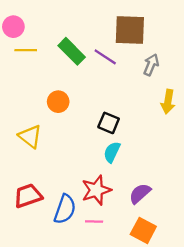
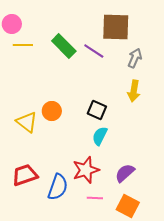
orange circle: (58, 102) -> (52, 111), moved
yellow arrow: (168, 102) -> (134, 91), moved
pink line: (94, 221) -> (95, 198), moved

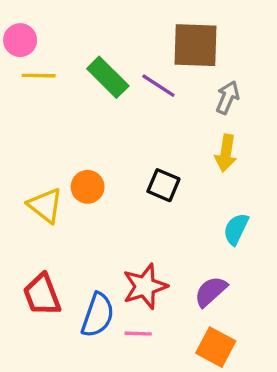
cyan semicircle: (100, 136) -> (236, 229), moved
red trapezoid: (25, 175) -> (42, 295), turned -92
pink line: (95, 198) -> (138, 334), moved

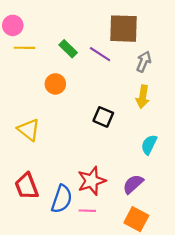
green rectangle: (108, 77) -> (68, 49), size x0.7
orange circle: (88, 187) -> (55, 84), moved

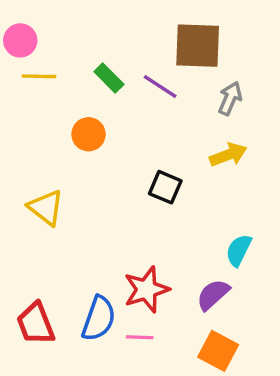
yellow arrow: (143, 97) -> (228, 155), turned -120
cyan semicircle: (149, 145) -> (239, 250), moved
red trapezoid: (27, 186) -> (36, 324), moved

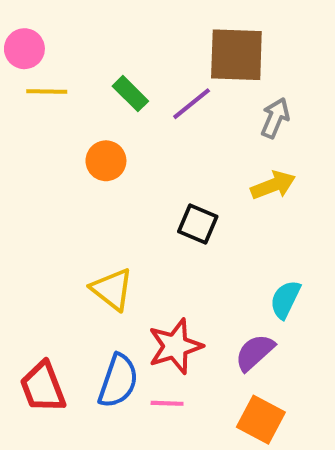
purple line: (160, 87) -> (192, 104), turned -72
yellow triangle: (46, 208) -> (112, 289), moved

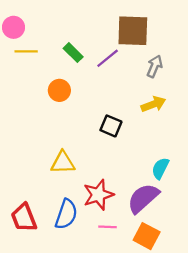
yellow triangle: (112, 289) -> (63, 163), turned -40
purple semicircle: (255, 352) -> (143, 198), size x1.4
pink line: (167, 403) -> (108, 227), moved

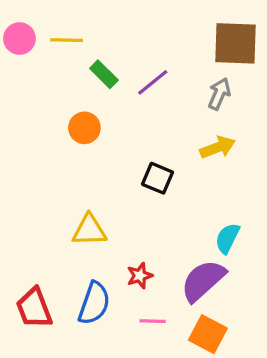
brown square: (133, 31) -> (235, 43), moved
yellow line: (26, 51) -> (67, 40), moved
red star: (98, 195) -> (140, 276), size x0.6

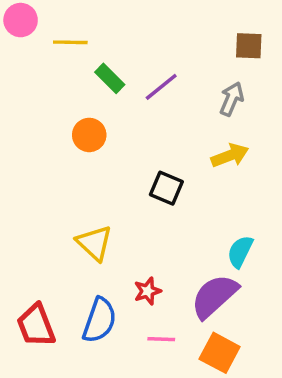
pink circle: (19, 39) -> (21, 20), moved
brown square: (235, 43) -> (249, 46), size x0.6
yellow triangle: (89, 230) -> (94, 243), turned 45

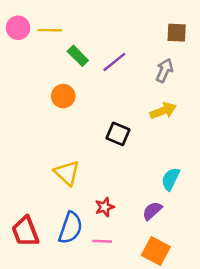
pink circle: (21, 20) -> (18, 28), moved
purple semicircle: (214, 296) -> (152, 211), size x0.6
pink line: (161, 339) -> (102, 241), moved

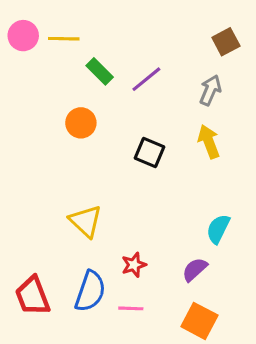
brown square: (177, 33) -> (226, 42), turned -30
yellow arrow: (163, 111) -> (209, 142), turned -90
black square: (118, 134) -> (150, 153), moved

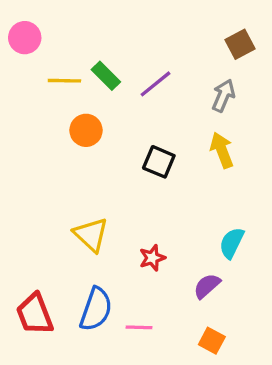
yellow line: (64, 39) -> (64, 81), moved
red star: (134, 265) -> (152, 258), moved
orange square: (199, 321) -> (212, 341), size x0.7

